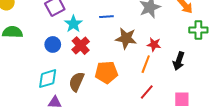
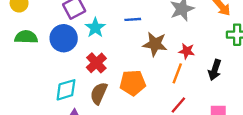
blue circle: (53, 44) -> (64, 38), moved, size x1.5
red cross: (81, 46) -> (96, 63), moved

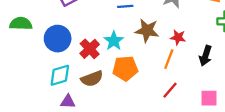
cyan star: (95, 28) -> (114, 41), moved
blue circle: (64, 38) -> (58, 39), moved
brown semicircle: (99, 93) -> (92, 79), turned -135

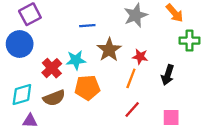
brown star: (147, 30) -> (109, 50), turned 30
blue circle: (58, 39) -> (20, 44), moved
cyan star: (114, 41) -> (76, 60), turned 30

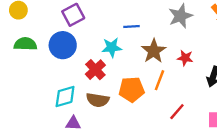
cyan star: (76, 60) -> (112, 47), moved
orange line: (131, 78) -> (159, 80), moved
brown semicircle: (54, 98) -> (98, 100), turned 30

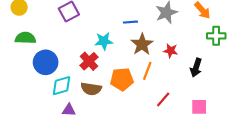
blue line: (132, 26) -> (130, 22), moved
blue circle: (63, 45) -> (46, 62), moved

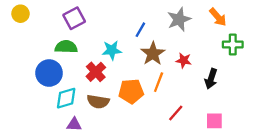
blue line: (130, 22) -> (140, 30), turned -56
green semicircle: (25, 38) -> (66, 47), moved

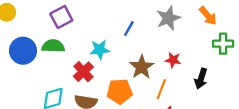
brown star: (153, 54) -> (142, 67), moved
blue circle: (49, 73) -> (23, 51), moved
orange line: (159, 82) -> (161, 89), moved

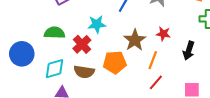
green semicircle: (53, 46) -> (54, 33), moved
blue circle: (23, 51) -> (22, 54), moved

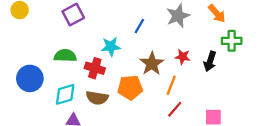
red cross: (82, 44) -> (95, 68), turned -30
black arrow: (189, 51) -> (210, 61), moved

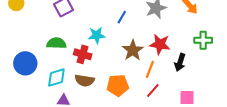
green cross: (232, 41) -> (203, 40), moved
red star: (183, 57) -> (160, 44), size x1.5
black arrow: (210, 61) -> (180, 62), moved
orange pentagon: (130, 88) -> (118, 85), moved

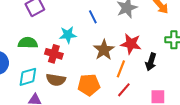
blue line: (122, 17) -> (93, 17), turned -56

